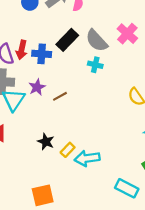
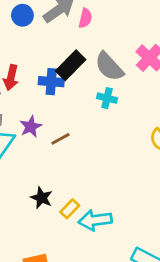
blue cross: (42, 54) -> (51, 82), moved

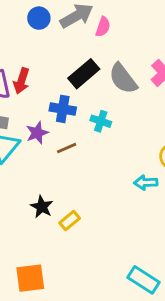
blue cross: (51, 82) -> (63, 109), moved
cyan cross: (107, 98) -> (101, 121), moved
cyan arrow: (95, 220) -> (146, 183), moved, size x0.7

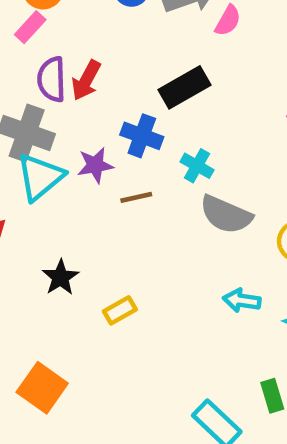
gray semicircle: (123, 79) -> (226, 215), moved, turned -40
cyan arrow: (146, 183) -> (242, 300), moved
black star: (42, 207) -> (61, 277), moved
orange square: (30, 278) -> (42, 388), turned 32

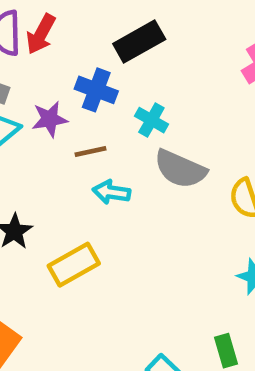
cyan arrow: (242, 300) -> (111, 192), moved
yellow rectangle: (120, 310) -> (74, 265), size x1.5

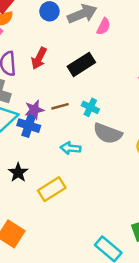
red arrow: (41, 34) -> (39, 58), moved
blue cross: (96, 90) -> (29, 126), moved
brown line: (90, 152) -> (60, 106), moved

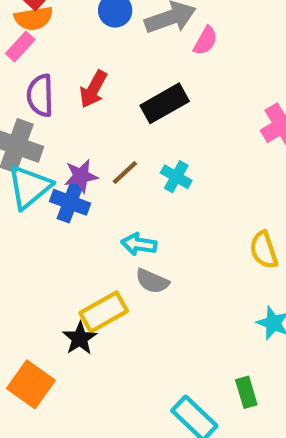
brown line: (60, 106) -> (125, 172), turned -30
gray semicircle: (108, 133) -> (152, 281), moved, size x0.7
black star: (18, 173) -> (80, 338), moved

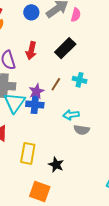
yellow rectangle: (104, 312) -> (28, 153), moved, turned -35

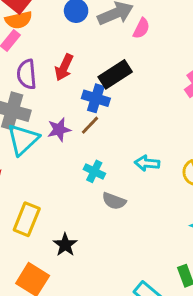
cyan cross: (80, 80) -> (94, 171), moved
blue cross: (35, 105) -> (96, 98), moved
cyan arrow: (71, 115) -> (147, 163), moved

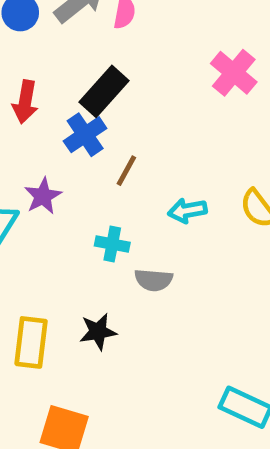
blue cross: (96, 98) -> (85, 135), turned -36
brown line: (90, 125) -> (126, 171), moved
black star: (65, 245) -> (98, 332), moved, turned -30

